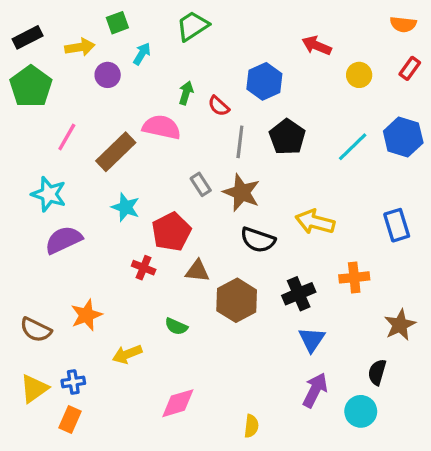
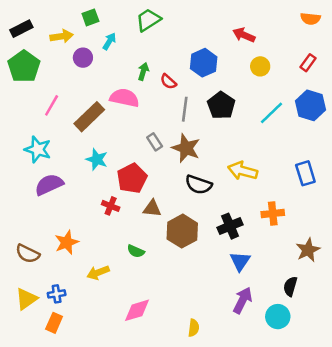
red rectangle: (410, 68) -> (308, 63), moved
yellow circle: (359, 75) -> (260, 66), moved

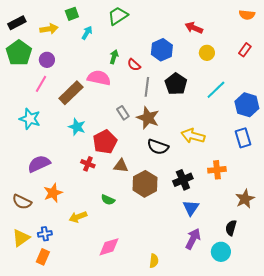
purple circle: (83, 58) -> (47, 60), moved
blue hexagon: (310, 105) -> (247, 105), moved
purple semicircle: (49, 185) -> (39, 164), moved

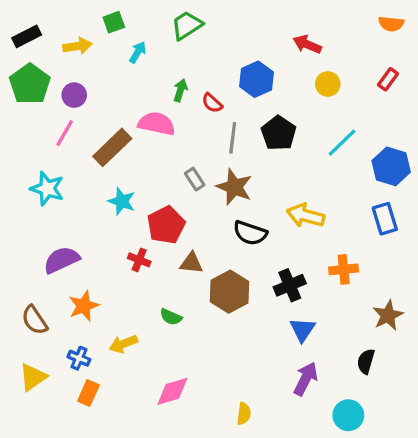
brown semicircle: (22, 202) -> (35, 320), turned 30
blue cross: (45, 234) -> (79, 358), moved, turned 32
cyan circle: (221, 252) -> (348, 415), moved
orange rectangle: (43, 257) -> (88, 393), moved

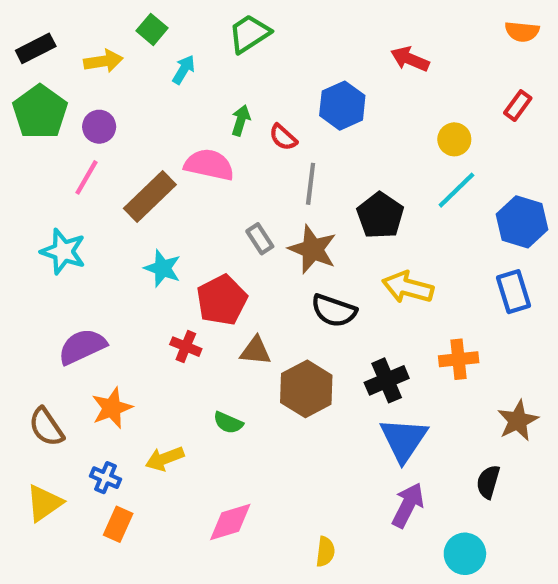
green square: (114, 22) -> (152, 29), turned -30
yellow circle: (328, 84) -> (454, 139), moved
black pentagon: (279, 133) -> (380, 215), moved
blue triangle: (302, 330) -> (404, 440), size x1.4

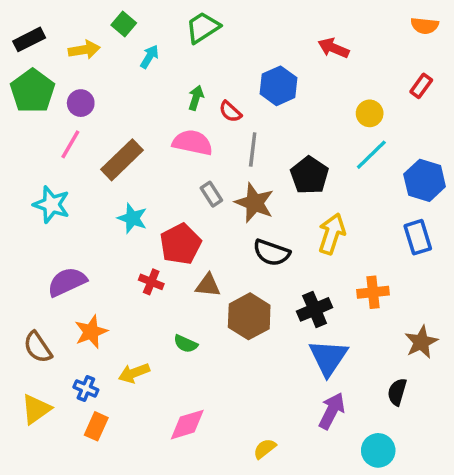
pink semicircle: (209, 165) -> (192, 143), moved
yellow arrow: (408, 287) -> (332, 234), turned 93
yellow semicircle: (325, 552) -> (265, 449), turned -135

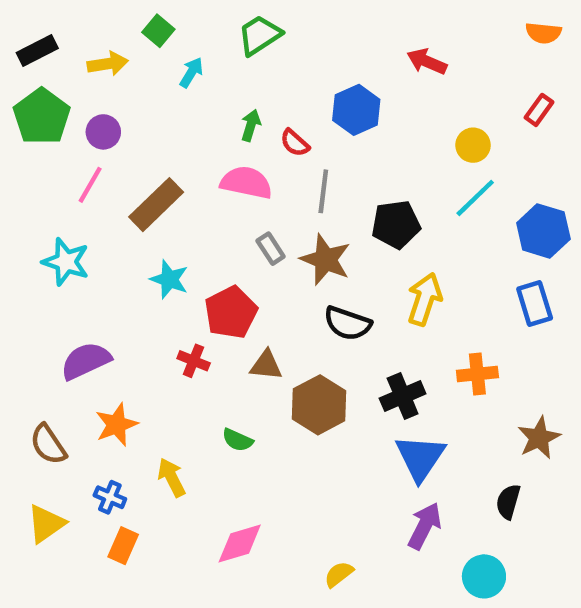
black pentagon: (309, 175) -> (396, 224), turned 30
yellow arrow: (134, 373) -> (172, 477), turned 84

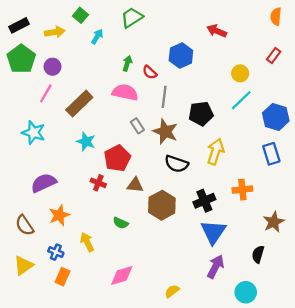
orange semicircle: (543, 33) -> (276, 16), turned 90

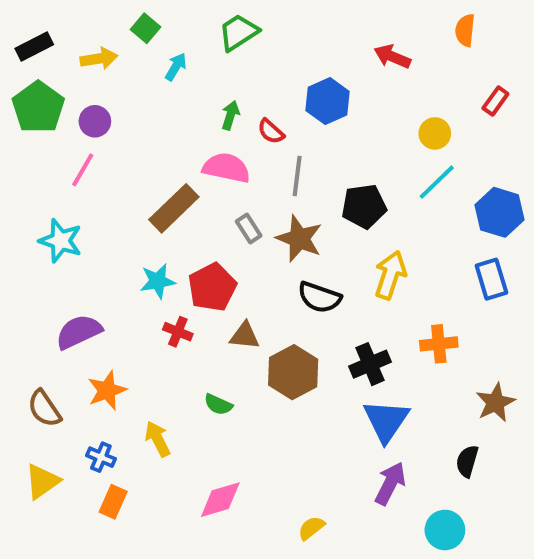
orange semicircle: (276, 16) -> (465, 30), moved
brown rectangle: (79, 104) -> (174, 208), moved
cyan star: (86, 142) -> (158, 281), moved, turned -30

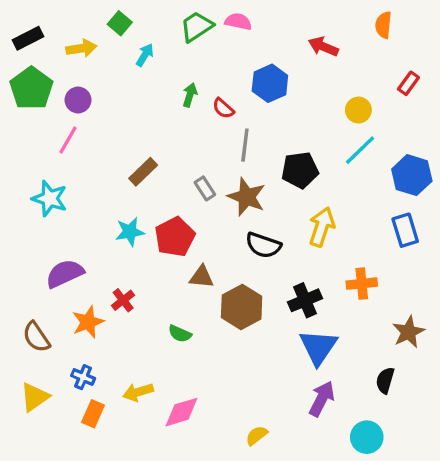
pink semicircle: (226, 168) -> (238, 22), moved, size x0.7
brown rectangle: (174, 208) -> (143, 172), size x0.7
red cross: (178, 332) -> (123, 300), moved, turned 30
yellow arrow: (158, 439) -> (138, 392), moved, turned -80

